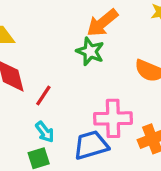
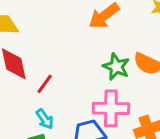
green star: (90, 51) -> (116, 67), moved

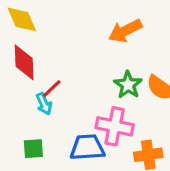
cyan arrow: (45, 119) -> (44, 104), moved

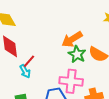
orange arrow: (125, 31) -> (72, 39), moved

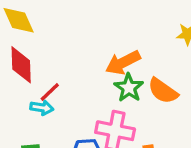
cyan arrow: (25, 71) -> (42, 108), turned -56

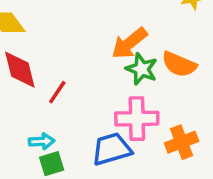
cyan arrow: (42, 108) -> (42, 141), moved

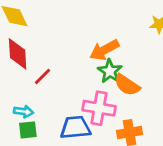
orange semicircle: (179, 64) -> (127, 85), moved

